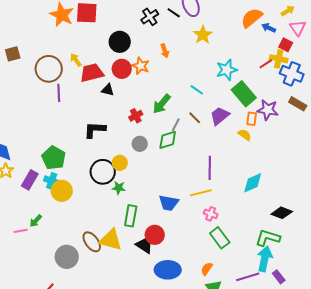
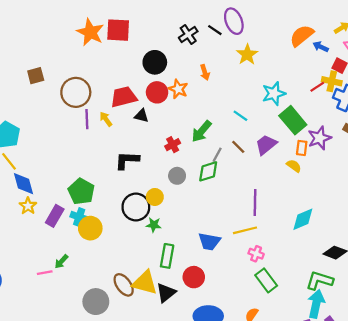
yellow arrow: (76, 60) -> (106, 119), moved
purple star: (268, 110) -> (319, 138), turned -30
black triangle: (145, 245) -> (166, 293), moved, turned 48

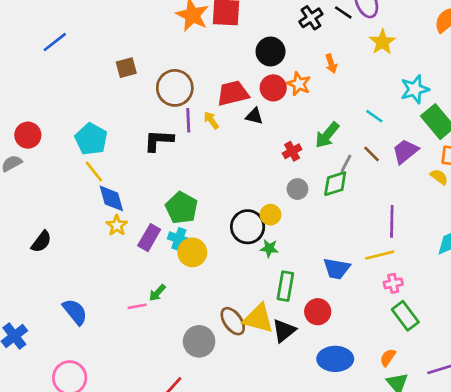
black L-shape: (127, 160) -> (159, 140), moved
pink cross: (256, 254) -> (393, 283), turned -32

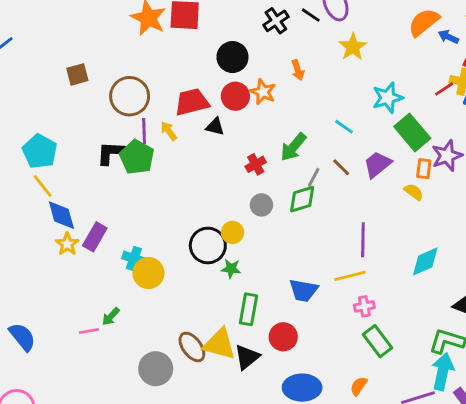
green pentagon: (182, 208) -> (137, 157), moved
purple rectangle: (149, 238) -> (95, 237), moved

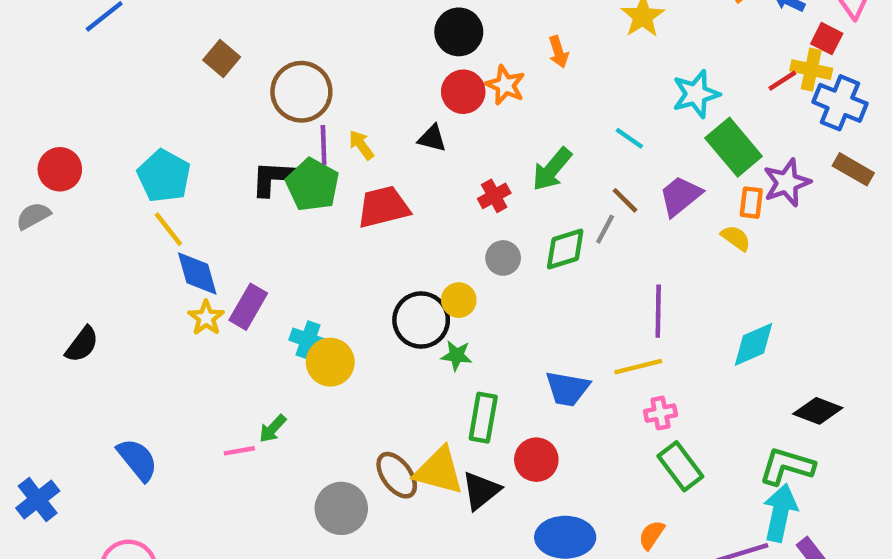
brown square: (77, 74) -> (222, 58), turned -35
red trapezoid: (192, 102) -> (383, 207), moved
gray line: (314, 177) -> (605, 229), moved

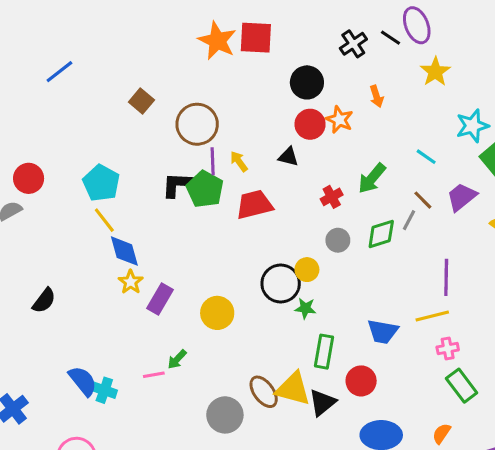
purple rectangle: (248, 307) -> (160, 299), moved
cyan cross: (308, 340) -> (104, 390), moved

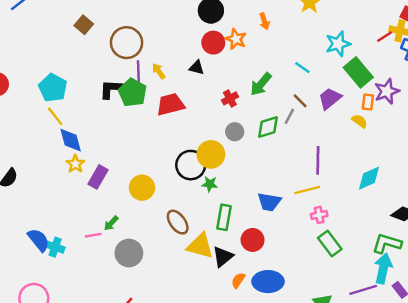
yellow circle: (307, 270) -> (211, 154), size x1.5
brown ellipse: (264, 392) -> (178, 222), moved
gray circle: (225, 415) -> (129, 253), moved
orange semicircle: (441, 434) -> (238, 280), moved

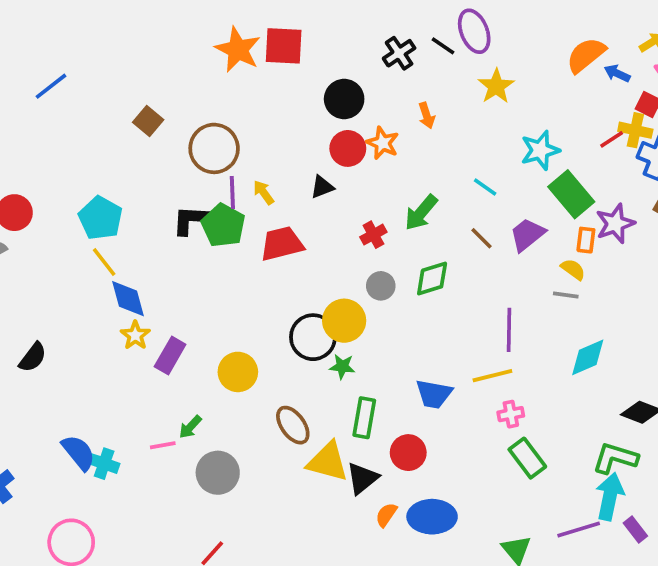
black triangle: (197, 68) -> (322, 187), turned -35
gray line: (289, 116) -> (566, 295), moved, turned 70

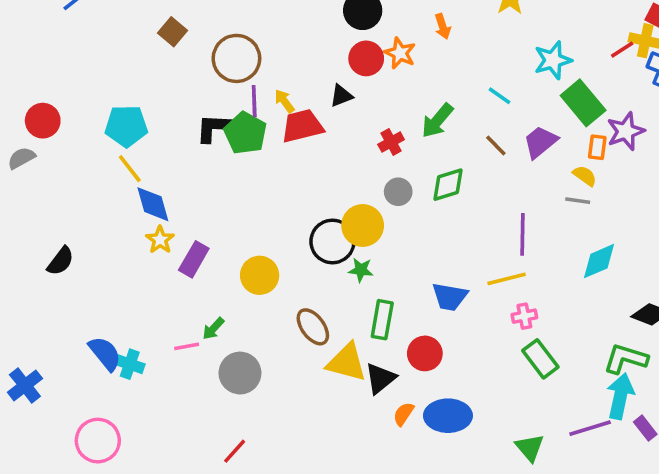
cyan pentagon: (100, 218) -> (126, 126), turned -30
red trapezoid: (282, 244) -> (302, 126), moved

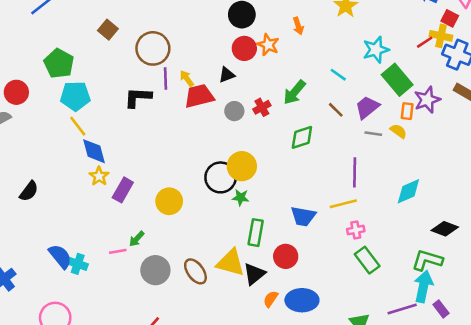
green pentagon: (245, 133) -> (59, 63), moved
gray circle: (398, 192) -> (234, 111), moved
gray line: (578, 201) -> (373, 134), moved
brown ellipse: (313, 327) -> (195, 271), moved

